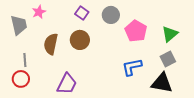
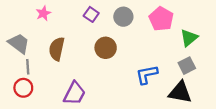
gray trapezoid: (19, 25) -> (19, 43), moved, turned -40
pink pentagon: (136, 31) -> (161, 19), moved
brown circle: (80, 40) -> (106, 48), moved

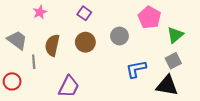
gray circle: (123, 17) -> (119, 36), moved
brown circle: (106, 48) -> (85, 42), moved
gray line: (28, 67) -> (34, 62), moved
red circle: (23, 88) -> (12, 81), moved

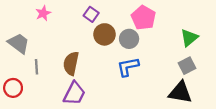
pink pentagon: (149, 17) -> (144, 18), moved
brown circle: (85, 42) -> (104, 34), moved
brown semicircle: (52, 45) -> (71, 63), moved
blue L-shape: (136, 69) -> (128, 67), moved

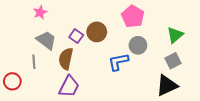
purple square: (91, 14) -> (76, 36), moved
gray circle: (129, 39) -> (138, 45), moved
gray trapezoid: (19, 43) -> (46, 40), moved
black triangle: (180, 92) -> (167, 85), turned -35

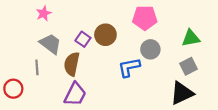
pink pentagon: (133, 16) -> (145, 18), turned -30
green triangle: (175, 35) -> (191, 38), turned 30

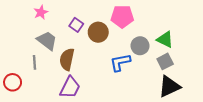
pink pentagon: (145, 18) -> (122, 16), moved
green triangle: (191, 38) -> (165, 39), moved, turned 36
purple square: (83, 39) -> (76, 25), moved
gray square: (189, 66) -> (165, 61), moved

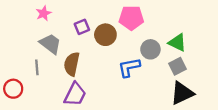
purple square: (76, 25) -> (82, 27), turned 32

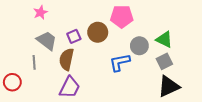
purple square: (82, 27) -> (74, 36), moved

